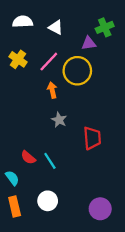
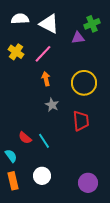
white triangle: (56, 27) -> (49, 24), size x1.5
yellow circle: (77, 71) -> (84, 83), moved

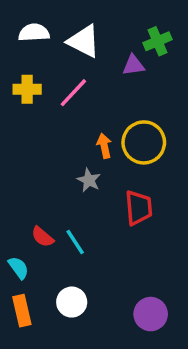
yellow cross: (16, 52) -> (27, 89), turned -35
orange arrow: (46, 79) -> (104, 146), moved

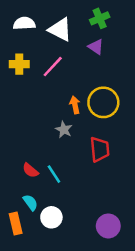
green cross: (157, 41) -> (100, 18), moved
purple triangle: (133, 65) -> (96, 47), turned 42
cyan semicircle: (18, 268) -> (30, 202), moved

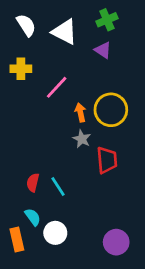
white semicircle: (24, 23) -> (26, 25), turned 60
pink line: (53, 67) -> (57, 87), moved
gray star: (64, 130) -> (82, 139), moved
red semicircle: (30, 170) -> (33, 183), turned 63

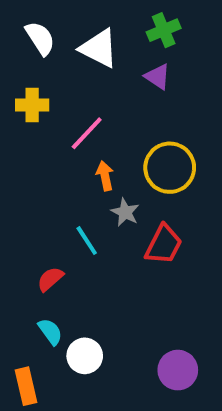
orange arrow: (80, 112) -> (105, 176), moved
red trapezoid: (107, 160) -> (164, 245), turned 32
red semicircle: (33, 183) -> (50, 279), turned 36
cyan line: (58, 187) -> (87, 241), moved
orange rectangle: (17, 239) -> (26, 386), moved

